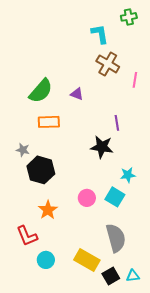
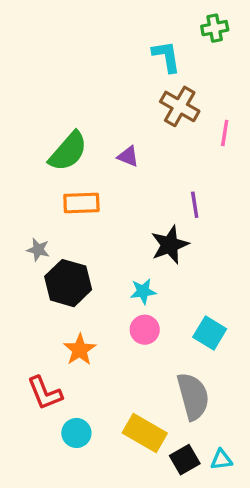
black star: (102, 147) -> (170, 245), turned -30
cyan star: (128, 175) -> (143, 291), moved
cyan square: (115, 197) -> (210, 333), moved

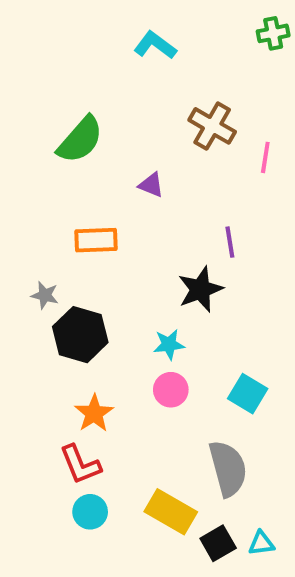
green cross: (215, 28) -> (273, 33), moved
cyan L-shape: (166, 56) -> (155, 45), moved, turned -44
green semicircle: (68, 151) -> (80, 140), moved
red L-shape: (45, 393) -> (80, 465), moved

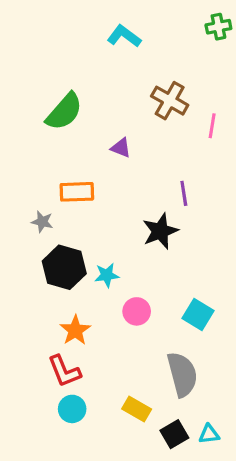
gray star: (45, 295) -> (42, 222), moved
cyan star: (169, 344) -> (107, 275), moved
yellow rectangle: (171, 512) -> (137, 409), size x0.7

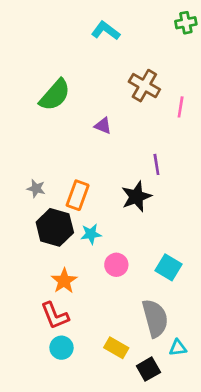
orange rectangle: (77, 192) -> (78, 195), moved, turned -68
cyan triangle: (209, 434) -> (178, 348), moved

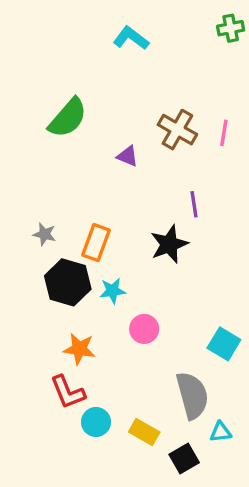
brown cross: (144, 86) -> (177, 130), moved
cyan square: (168, 267) -> (224, 344), moved
orange star: (64, 281) -> (79, 349), turned -30
cyan circle: (62, 348) -> (96, 422), moved

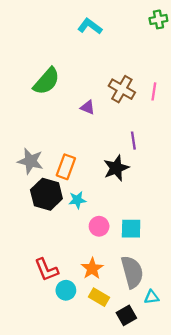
gray star: (44, 234) -> (30, 161), size x1.6
cyan square: (224, 344) -> (131, 229), moved, turned -30
orange star: (79, 349) -> (92, 269), moved, turned 30

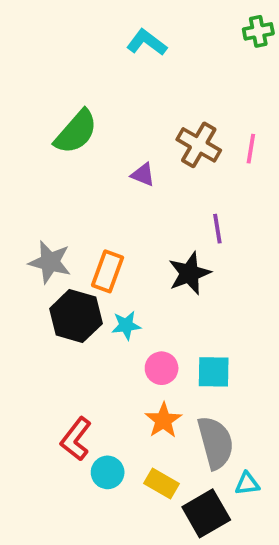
orange star: (92, 269) -> (163, 420), moved
red L-shape: (46, 270) -> (76, 439), turned 60
black square: (126, 315) -> (206, 513), size x1.4

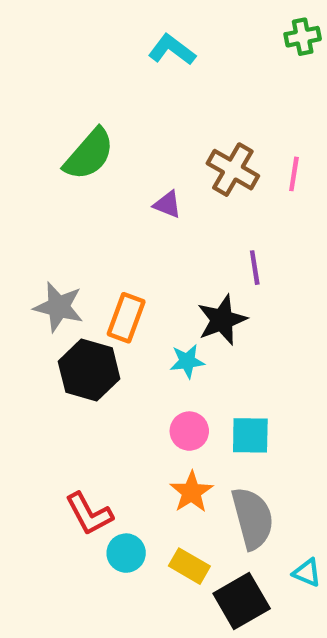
cyan star: (126, 325) -> (187, 361), moved
red L-shape: (76, 439) -> (89, 514), turned -66
cyan triangle: (247, 484) -> (307, 573), moved, turned 30

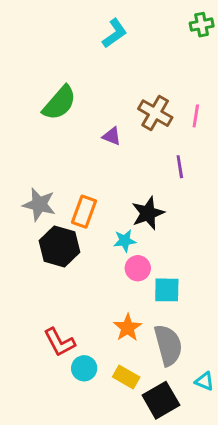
cyan L-shape: (172, 50) -> (115, 33), turned 108
purple line: (255, 268) -> (180, 167), moved
pink circle: (189, 431) -> (138, 268), moved

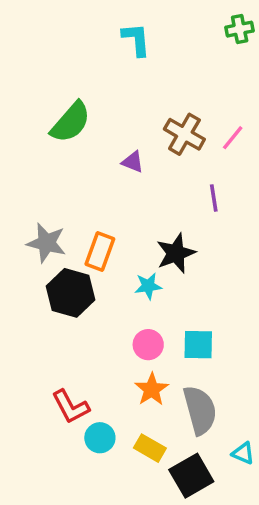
cyan L-shape: (115, 33) -> (136, 39), turned -60
pink line: (196, 116) -> (233, 138), turned 30
pink circle: (138, 268) -> (148, 345), moved

